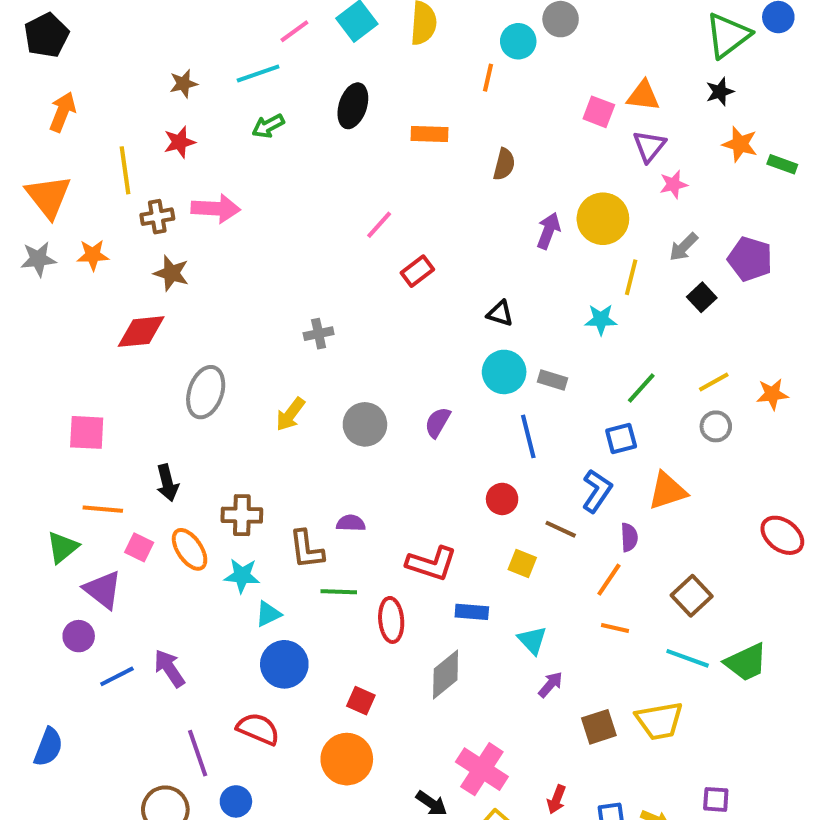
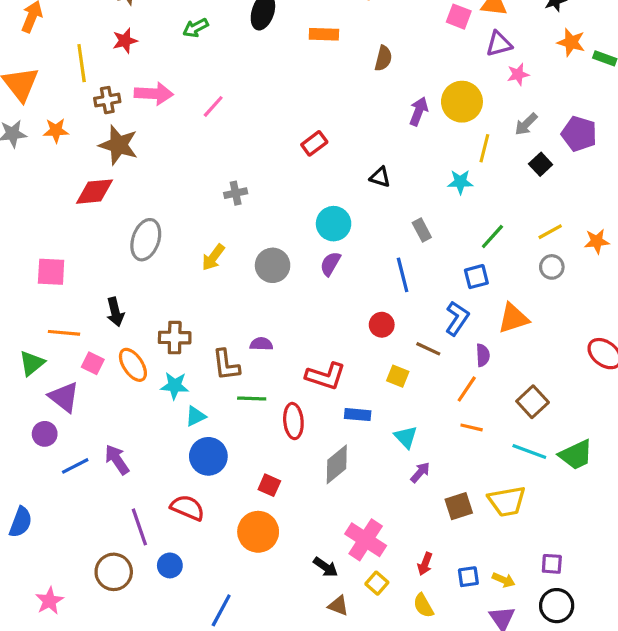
purple triangle: (649, 146) -> (499, 44), turned 36
pink line: (379, 225) -> (213, 106), moved
brown star: (171, 273) -> (118, 145), size x1.4
cyan circle: (504, 372) -> (334, 224), moved
gray rectangle: (552, 380) -> (422, 230), turned 45

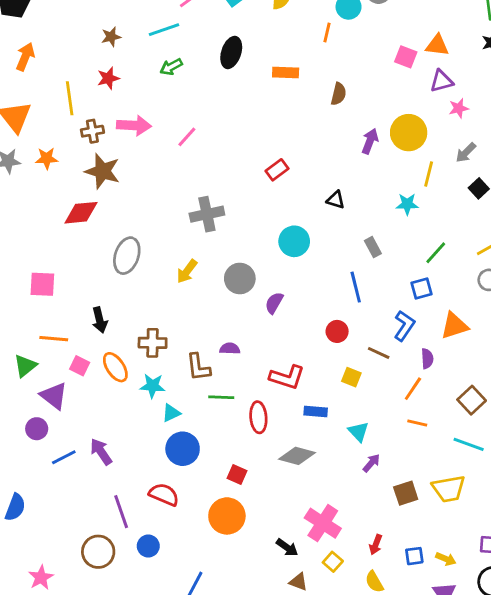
gray cross: (236, 193) -> (207, 214), size x1.6
purple semicircle: (330, 264) -> (274, 303), moved
gray diamond: (337, 464) -> (297, 456), turned 54

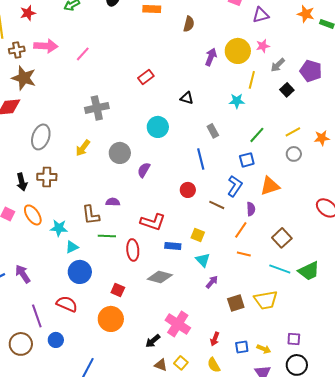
pink star: (459, 108) -> (263, 46), moved
brown cross: (153, 343) -> (47, 177), moved
yellow square: (351, 377) -> (198, 235), moved
black arrow: (287, 547) -> (153, 341), turned 105
yellow square: (333, 562) -> (181, 363), moved

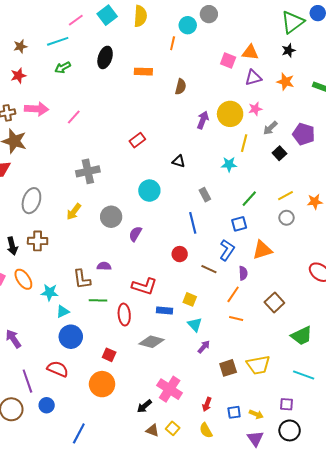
orange star: (306, 14) -> (286, 82), moved
cyan line: (280, 269) -> (304, 375), moved

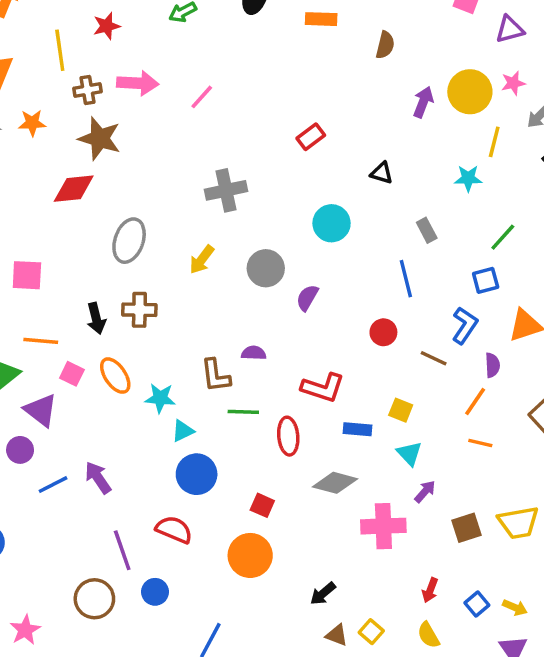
pink cross: (170, 389) -> (383, 526), moved, turned -35
blue square: (234, 412) -> (477, 604), turned -32

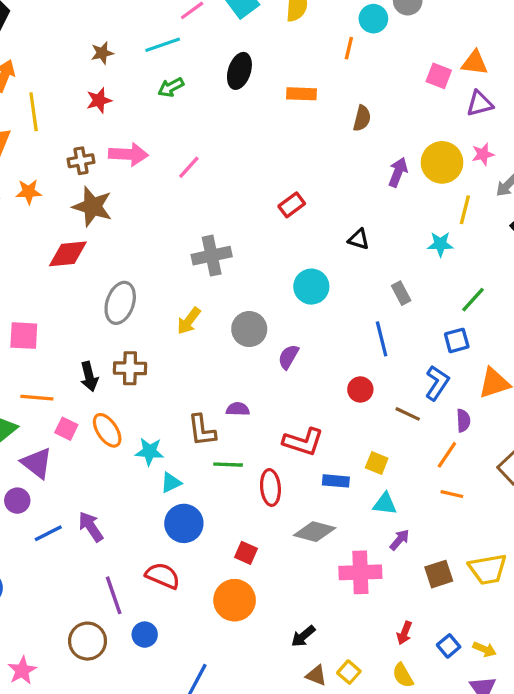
yellow line: (60, 50) -> (34, 112), moved
cyan triangle: (409, 453) -> (385, 504), turned -40

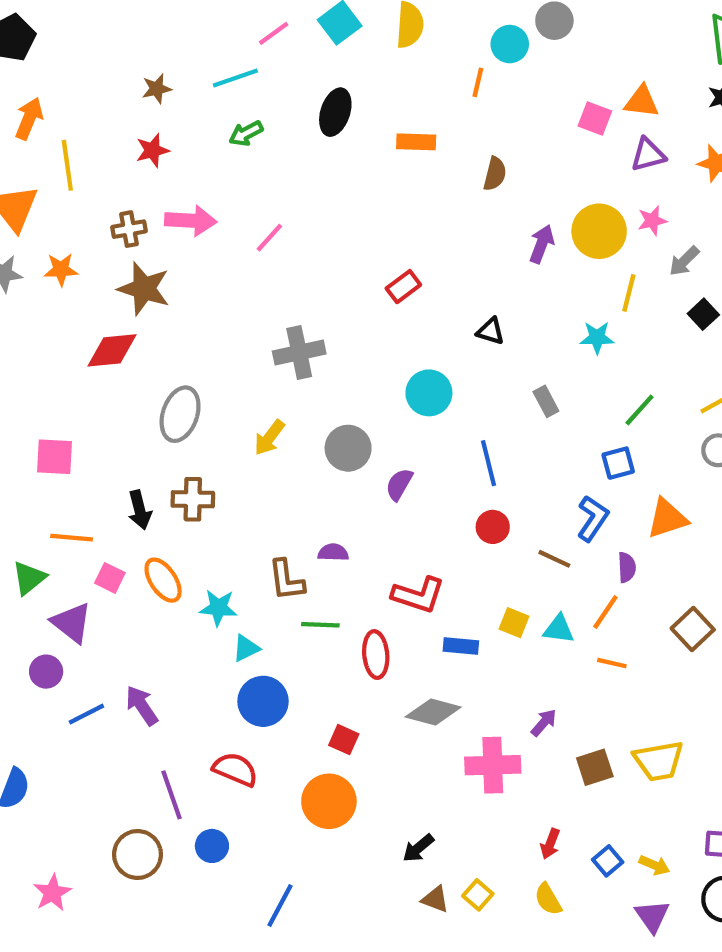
blue line: (382, 339) -> (488, 463), moved
cyan triangle: (385, 504) -> (559, 629), moved

